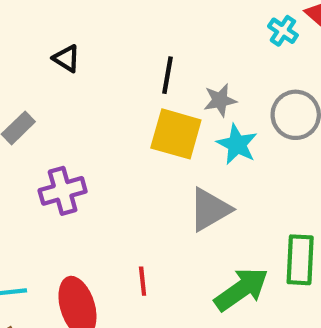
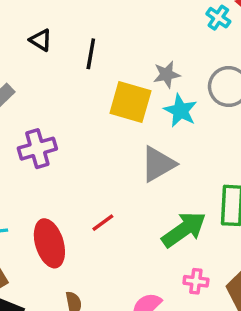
black line: (167, 75) -> (91, 54), moved
red line: (143, 281) -> (103, 223), turned 60

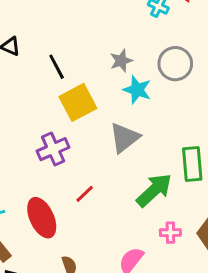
black line: (91, 54) -> (57, 67), moved, turned -30
yellow square: (130, 102) -> (78, 102), moved, turned -36
purple cross: (37, 149) -> (53, 149), moved

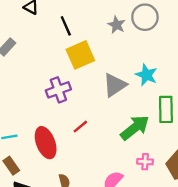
gray star: (121, 61) -> (117, 25), turned -30
gray circle: (175, 64) -> (145, 17), moved
cyan star: (137, 90) -> (146, 75), moved

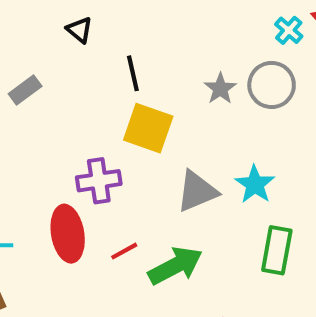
yellow square: (80, 55) -> (148, 128), turned 32
green arrow: (135, 128) -> (175, 266), moved
red ellipse: (46, 143) -> (68, 234), moved

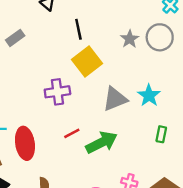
yellow square: (148, 128) -> (87, 61), turned 32
red ellipse: (68, 234) -> (25, 143), moved
green rectangle: (277, 250) -> (161, 134), size x0.6

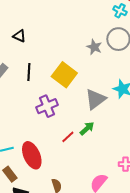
black line: (78, 29) -> (29, 72), moved, turned 30
green arrow: (102, 142) -> (87, 128), moved, size x0.6

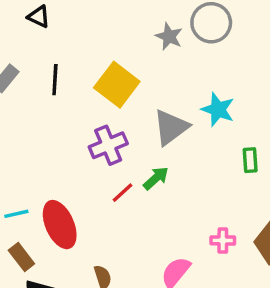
purple cross: (47, 106) -> (108, 145), moved

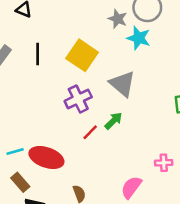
cyan star: (218, 110) -> (139, 38), moved
gray triangle: (171, 127) -> (122, 84), turned -40
red ellipse: (60, 225) -> (46, 157), turned -44

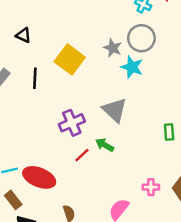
yellow square: (82, 55) -> (70, 59), moved
green arrow: (114, 121) -> (105, 145), turned -108

